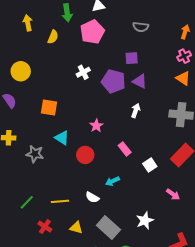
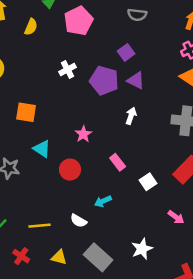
purple square: (132, 58) -> (126, 52), turned -32

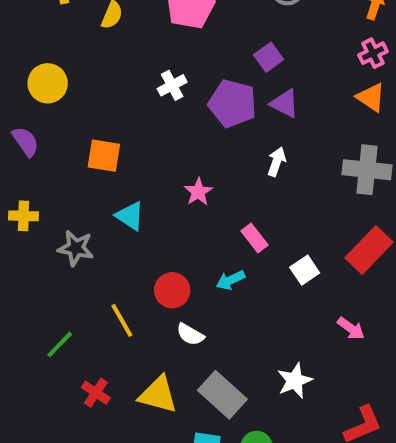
red circle: (70, 170) -> (172, 290), moved
cyan arrow: (103, 201) -> (230, 280), moved
yellow line: (40, 226) -> (122, 320), moved, turned 65
yellow triangle: (59, 257) -> (158, 395), size x1.5

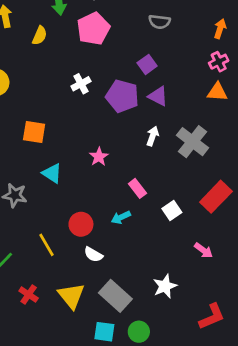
orange triangle: (371, 97) -> (217, 92), turned -30
gray cross: (367, 170) -> (193, 142), moved, turned 32
yellow triangle: (158, 395) -> (71, 296), turned 36

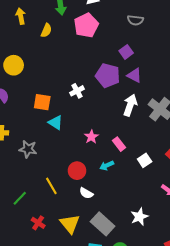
white cross: (81, 84) -> (77, 91), moved
white arrow: (153, 136) -> (130, 105), size x1.5
pink star: (99, 157) -> (91, 137), moved
cyan triangle: (52, 173) -> (56, 123), moved

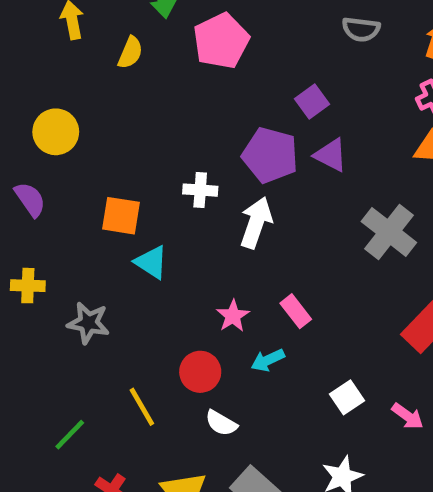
gray semicircle: (135, 20) -> (361, 29), moved
white cross: (77, 91) -> (200, 190), turned 32
white arrow: (130, 105) -> (256, 223), moved
pink star: (91, 137) -> (233, 316), moved
white square: (145, 160) -> (347, 397), moved

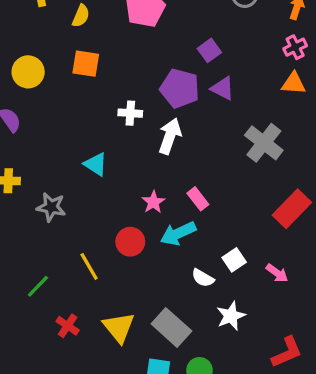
orange square: (121, 216) -> (86, 64), moved
cyan arrow: (268, 360) -> (178, 233), size x1.5
white semicircle: (221, 423) -> (203, 278), moved

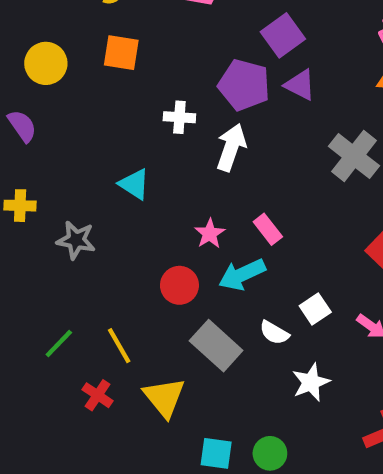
purple square: (209, 50) -> (283, 35), size x1.4
yellow line: (89, 266) -> (119, 346), moved
gray rectangle: (171, 327) -> (216, 346), moved

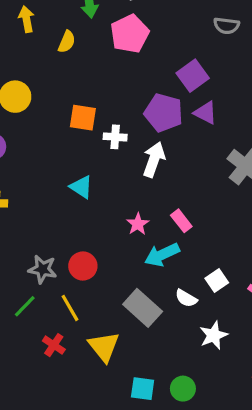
orange square: (121, 53) -> (83, 118), moved
gray star: (76, 240) -> (43, 269), moved
red circle: (179, 285) -> (83, 266), moved

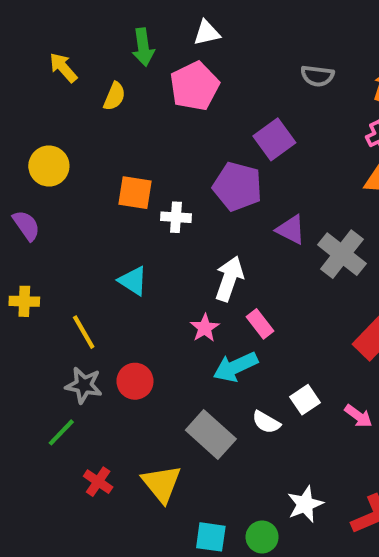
yellow arrow: (26, 19) -> (63, 68), turned -30
purple triangle: (205, 113) -> (291, 230), moved
white arrow: (154, 160) -> (229, 279), moved
yellow line: (70, 308) -> (84, 332), moved
white star: (214, 335) -> (305, 504), moved

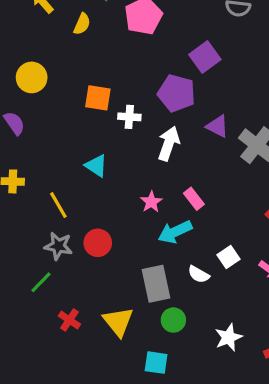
white arrow: (229, 279) -> (169, 144), moved
gray rectangle: (211, 434) -> (156, 284), turned 36
green circle: (262, 537) -> (173, 320), moved

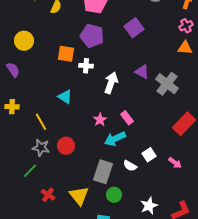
purple pentagon: (177, 93) -> (92, 36), moved
gray rectangle: (156, 284) -> (103, 172), turned 30

